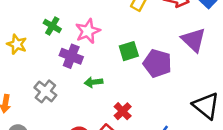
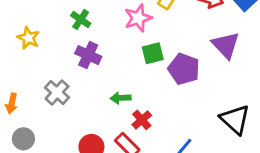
green cross: (52, 26) -> (81, 20), moved
pink star: (88, 31) -> (138, 18), moved
green arrow: (94, 82) -> (121, 98), moved

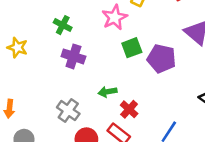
gray cross: (57, 93) -> (68, 111), moved

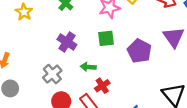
green square: (132, 48) -> (106, 38), moved
purple cross: (73, 56) -> (67, 42), moved

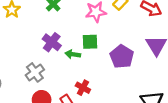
green arrow: (88, 67) -> (73, 54), moved
red cross: (102, 86) -> (83, 88), turned -32

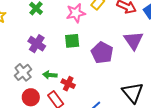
green arrow: (73, 54) -> (50, 75), moved

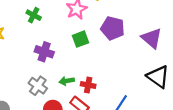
purple triangle: (133, 41) -> (152, 38), moved
purple pentagon: (102, 53) -> (113, 28), moved

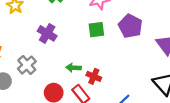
purple cross: (44, 52) -> (47, 33), moved
gray cross: (38, 86) -> (27, 65), moved

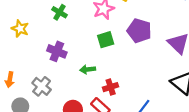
green arrow: (74, 68) -> (88, 69), moved
red cross: (94, 76) -> (111, 87), turned -32

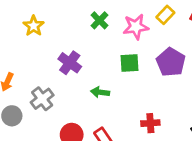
green cross: (59, 12) -> (99, 20), moved
red cross: (111, 87) -> (150, 123), moved

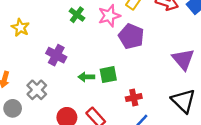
purple pentagon: (171, 62) -> (131, 36), moved
green square: (129, 63) -> (108, 75), moved

